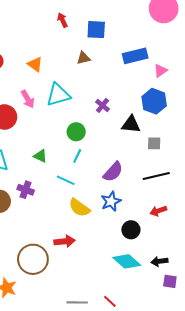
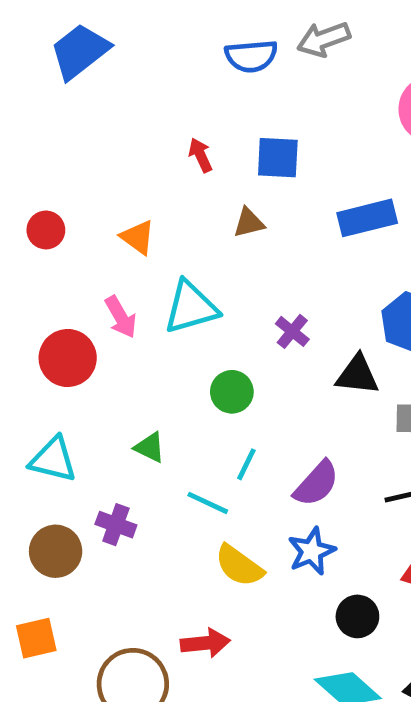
red arrow: (62, 20) -> (200, 155), moved
cyan line: (77, 156) -> (246, 464), moved

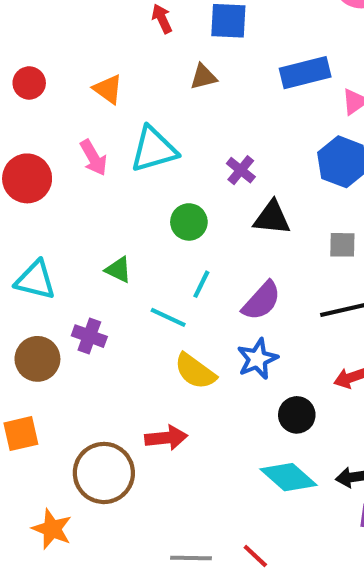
red circle: (68, 358) -> (27, 178), moved
black triangle: (357, 375) -> (272, 218), moved

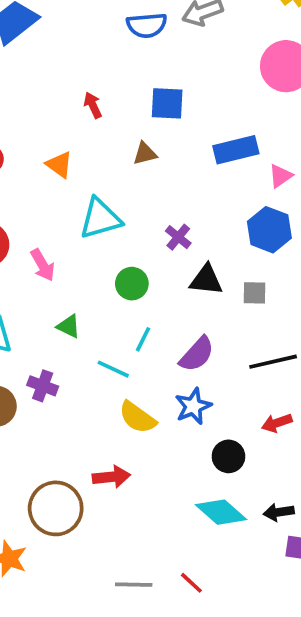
red arrow: (162, 19) -> (93, 105), moved
pink arrow: (93, 158) -> (43, 265), moved
gray square: (342, 245) -> (254, 293), moved

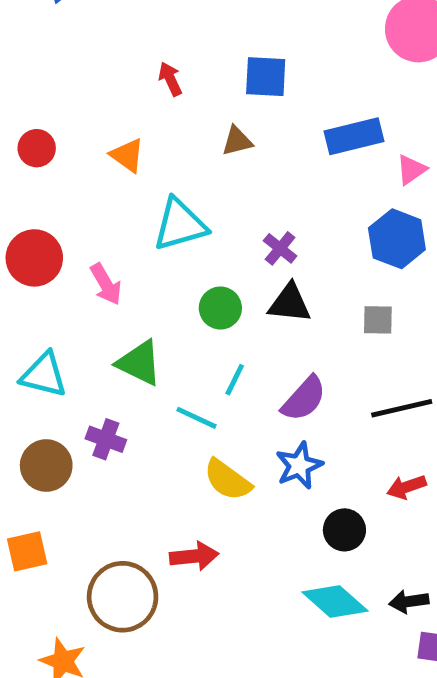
black triangle: (206, 280) -> (290, 303), moved
green triangle: (69, 326) -> (139, 363), size x1.5

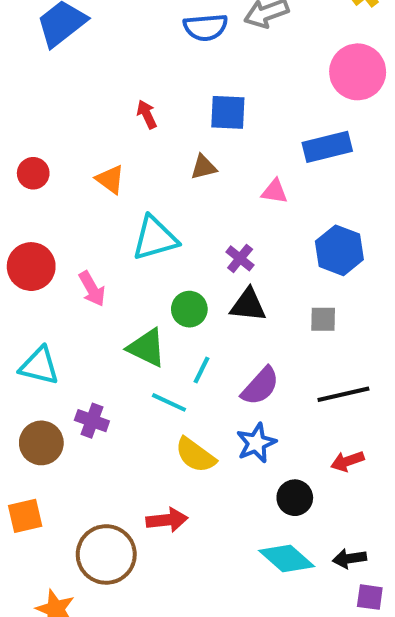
blue rectangle: (354, 136) -> (327, 147), moved
pink triangle: (411, 170) -> (274, 192), moved, turned 44
green triangle: (139, 363) -> (147, 348), moved

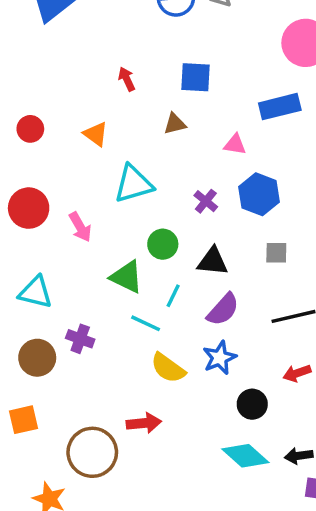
blue hexagon: (339, 250) -> (259, 194), moved
black triangle: (248, 305) -> (213, 261), moved

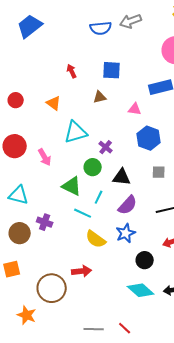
purple cross: (206, 201) -> (106, 147), moved

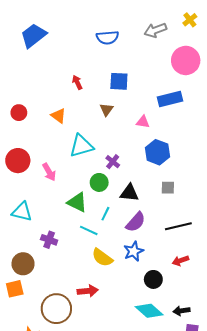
gray arrow: (131, 21) -> (155, 30), moved
brown triangle: (100, 97) -> (106, 109), turned -40
brown circle: (20, 233) -> (23, 264), moved

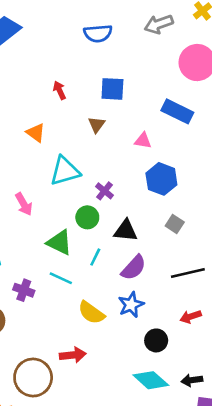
blue rectangle: (170, 99) -> (177, 111), turned 40
gray square: (168, 188) -> (175, 224), turned 32
cyan line: (89, 230) -> (61, 278), moved

